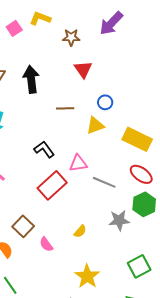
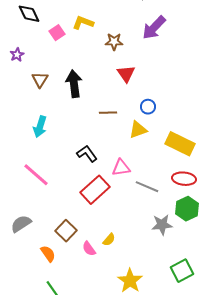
red ellipse: (141, 174) -> (184, 179), turned -30
yellow semicircle: (80, 231) -> (109, 240), moved

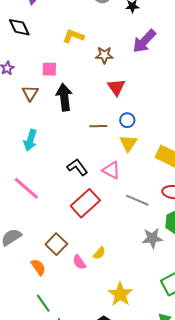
pink square: (57, 33) -> (49, 69), moved, turned 35
blue circle: (148, 107) -> (127, 120), moved
yellow triangle: (138, 130) -> (128, 143), turned -36
pink triangle: (121, 168) -> (111, 170), moved, turned 36

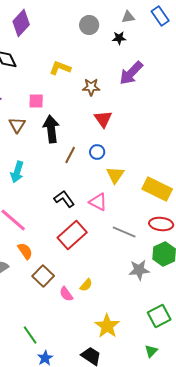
blue circle: (127, 120) -> (97, 152), moved
brown line: (98, 126) -> (70, 155), moved, turned -60
orange semicircle: (38, 267) -> (25, 251), moved

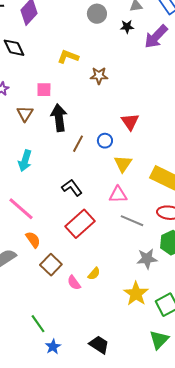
purple arrow: (131, 73) -> (156, 37), moved
red triangle: (103, 119) -> (130, 122), moved
pink triangle: (98, 202) -> (118, 195), moved, turned -30
yellow star: (107, 326) -> (136, 294), moved
green triangle: (151, 351) -> (159, 340), size x1.5

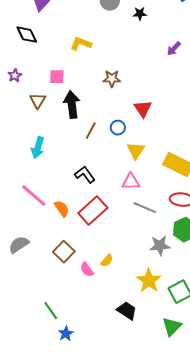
purple arrow: (156, 37) -> (174, 49), moved, size x0.6
brown star: (99, 76) -> (112, 79), moved
orange semicircle: (33, 240) -> (62, 209), moved
black trapezoid: (99, 345) -> (127, 311), moved

